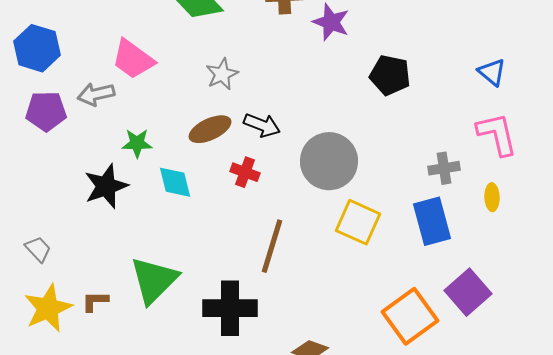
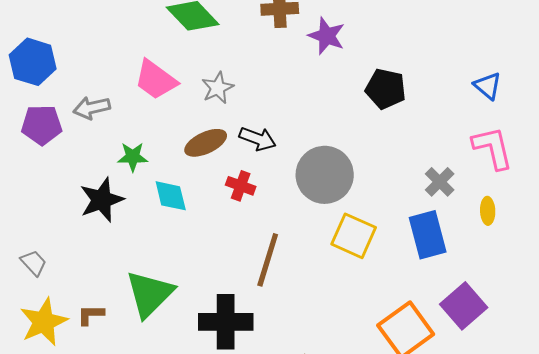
pink trapezoid: (133, 59) -> (156, 80), moved
gray cross: (444, 168) -> (440, 182), turned -36

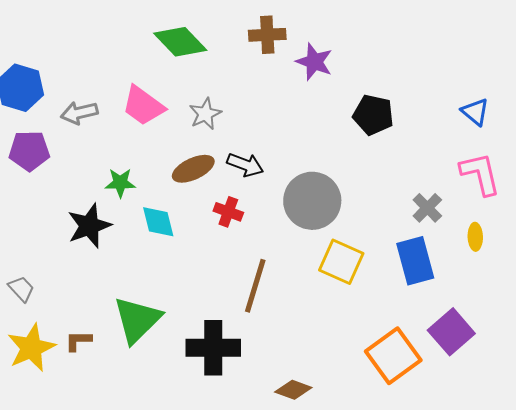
gray arrow: (92, 108) -> (79, 113), moved

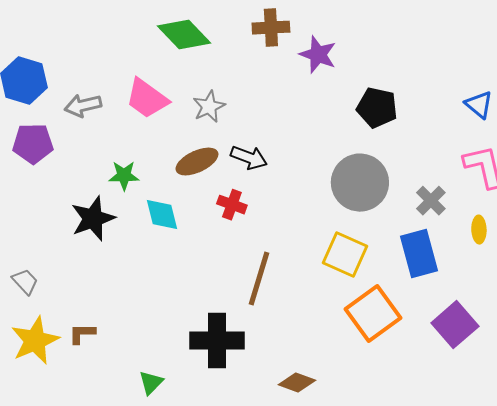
gray circle: (312, 201) -> (360, 183), moved
green triangle: (137, 320) -> (151, 383), moved, size x0.5
orange square: (393, 356) -> (373, 314), moved

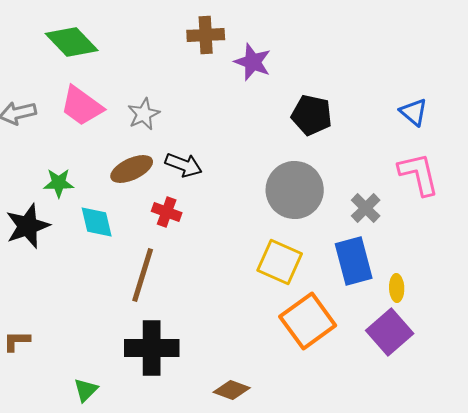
green diamond: (184, 35) -> (72, 42), moved
yellow ellipse: (479, 230) -> (397, 288), moved
brown line: (259, 279) -> (143, 275), moved

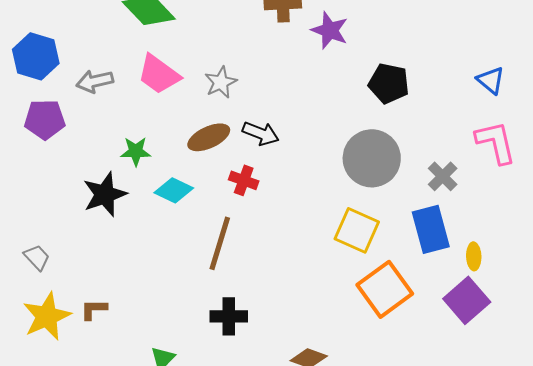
cyan diamond: (97, 222) -> (174, 190), turned -51
black cross: (152, 348) -> (229, 316), size x0.7

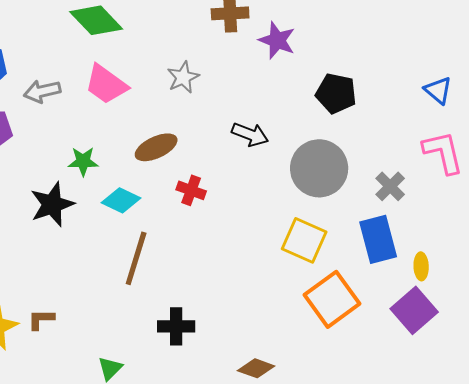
gray star: (221, 82) -> (183, 77), moved
black arrow: (261, 133) -> (250, 134), moved
brown line: (220, 243) -> (136, 258), moved

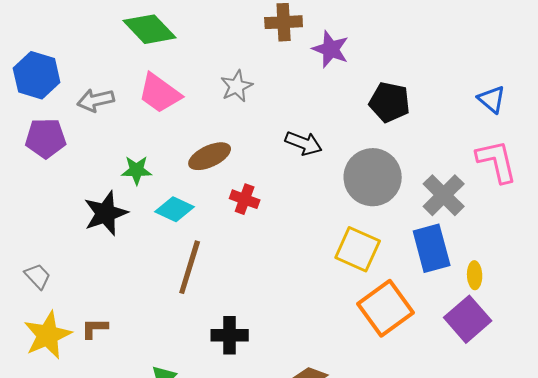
gray cross: (390, 186) -> (444, 195), size x1.4

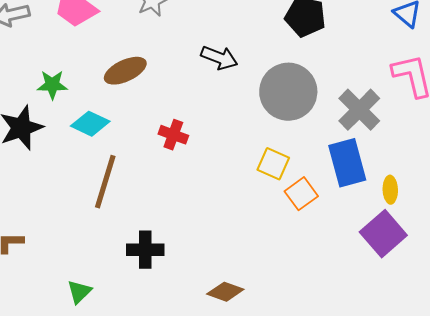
red cross: (245, 199) -> (173, 135), moved
yellow square: (358, 249) -> (273, 164), size x0.7
orange square: (386, 308) -> (301, 194), moved, size x0.6

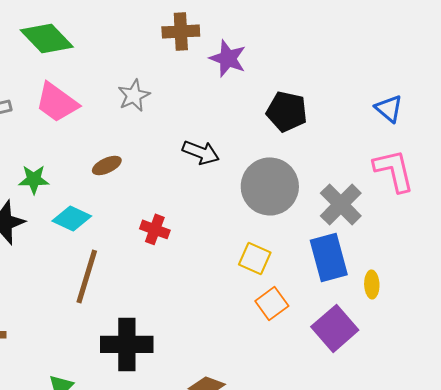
brown ellipse: (125, 71) -> (107, 165), size x0.7
orange square: (301, 194) -> (272, 303), moved
purple square: (383, 234) -> (335, 328), moved
black cross: (145, 250) -> (127, 344), size x1.4

